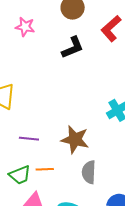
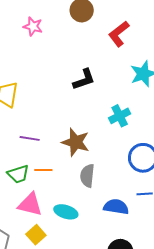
black L-shape: (73, 48) -> (84, 79), moved

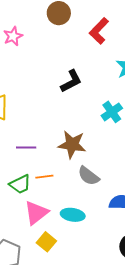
pink star: (33, 26) -> (13, 36), turned -30
gray semicircle: (87, 176) -> (89, 176), turned -50
pink triangle: (30, 204) -> (36, 213), turned -44

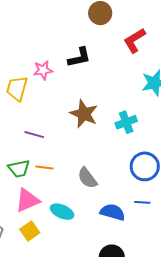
pink star: (13, 36) -> (43, 70), moved
black L-shape: (71, 81) -> (79, 57), moved
brown star: (72, 144) -> (84, 114), moved

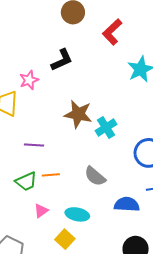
cyan cross: (126, 122) -> (106, 127), moved
pink triangle: (27, 200) -> (41, 211), size x0.6
yellow square: (30, 231) -> (65, 239), moved

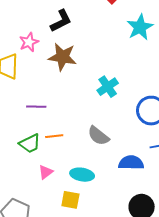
brown star: (78, 114) -> (63, 57), moved
yellow square: (65, 239) -> (70, 200), turned -30

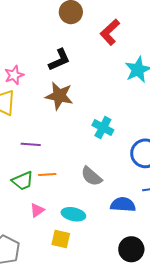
pink star: (29, 42) -> (14, 75), moved
cyan cross: (108, 87) -> (103, 128), turned -30

